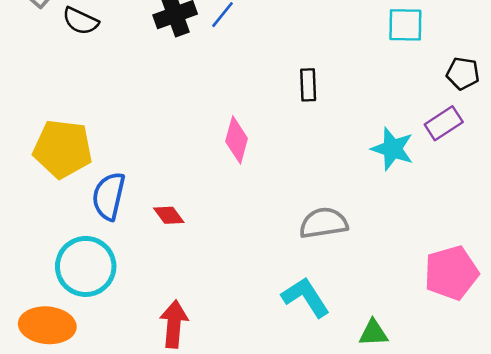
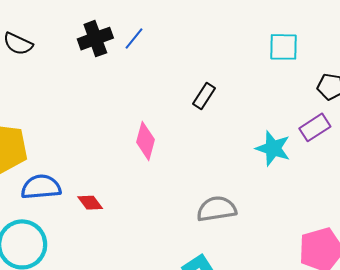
black rectangle: (308, 85) -> (204, 96), turned 35
blue semicircle: (109, 196) -> (41, 187), turned 72

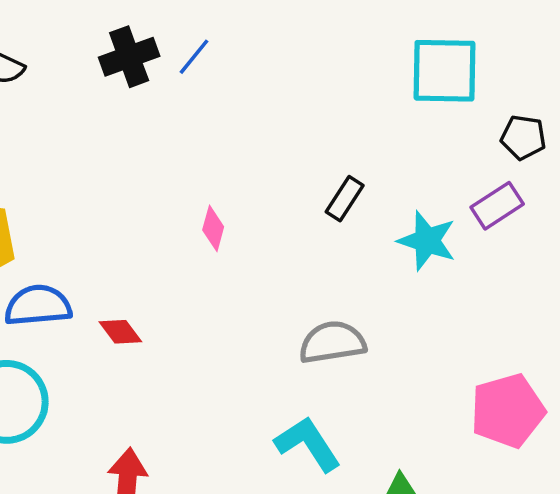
cyan square: (283, 47) -> (444, 71), size x1.4
black rectangle: (204, 96) -> (345, 199), moved
pink diamond: (146, 141) -> (213, 228), size x0.7

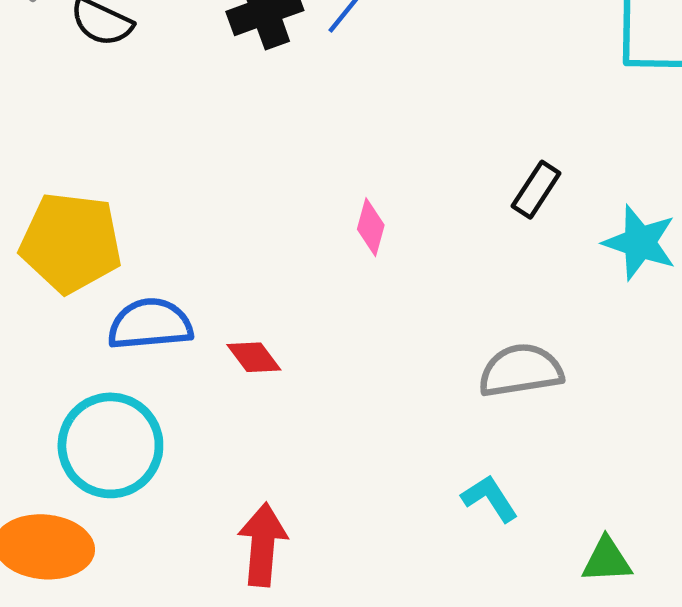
cyan L-shape: (308, 444) -> (490, 498), size x0.7

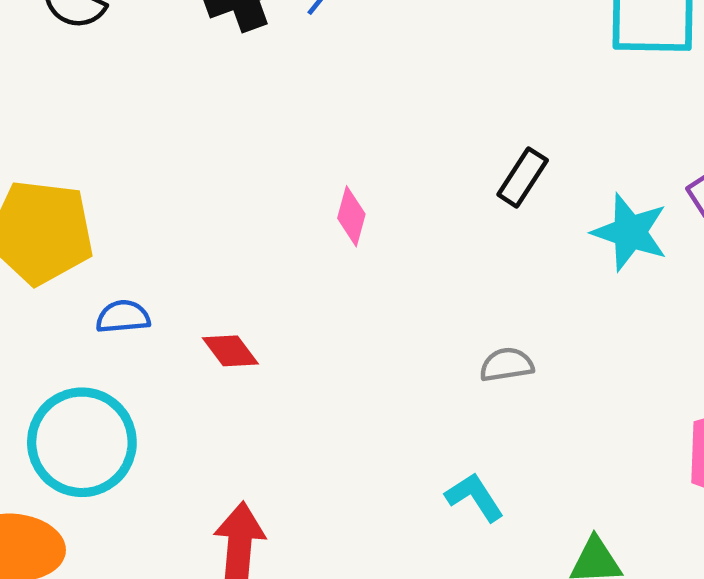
blue semicircle: (150, 324) -> (123, 317), size x0.6
gray semicircle: (521, 370) -> (507, 365), size x0.6

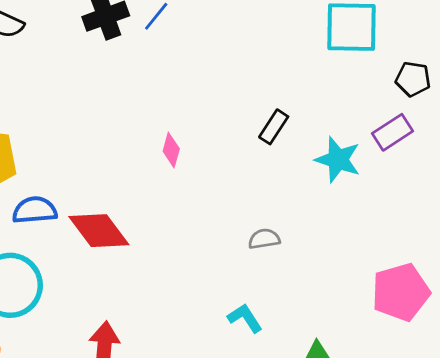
blue semicircle: (123, 317) -> (35, 210), size x1.4
red diamond: (230, 351) -> (99, 231), size x1.8

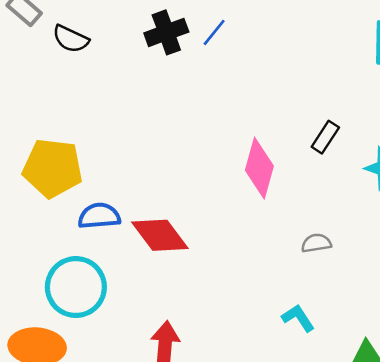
pink diamond: (171, 150) -> (259, 168), moved, size x1.8

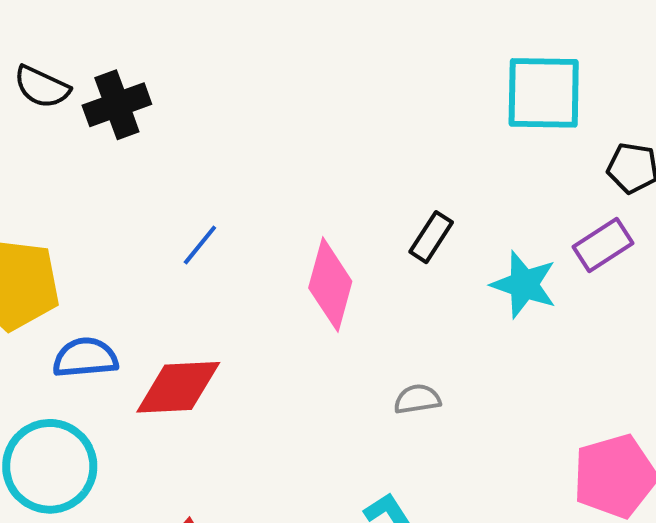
black cross: (166, 32) -> (117, 105), moved
blue line: (214, 32) -> (200, 245), moved
red diamond: (160, 235) -> (178, 387), turned -56

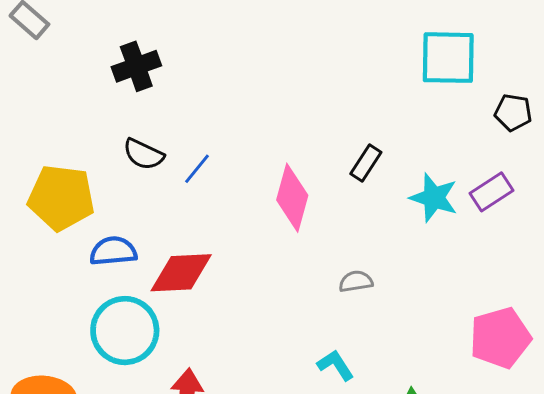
black semicircle: (42, 87) -> (144, 154), moved
purple rectangle: (603, 245) -> (492, 192), moved
cyan circle: (50, 466) -> (125, 331), moved

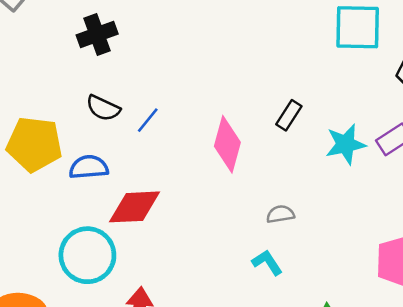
cyan star: (434, 198) -> (346, 144), turned -30
blue semicircle: (113, 251) -> (89, 167), moved
cyan L-shape: (336, 365) -> (267, 262), moved

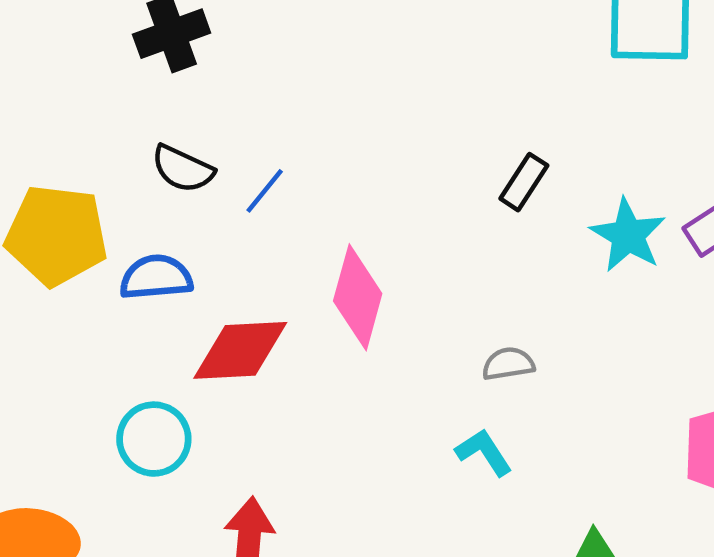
pink diamond: (227, 144) -> (358, 297), moved
cyan star: (346, 144) -> (628, 235), turned -30
cyan circle: (87, 255) -> (154, 439), size x0.7

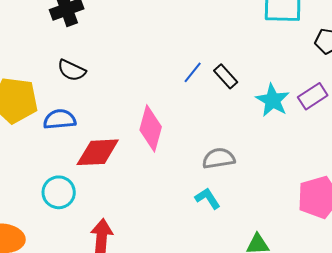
black rectangle: (524, 182) -> (226, 76), turned -75
blue line: (265, 191) -> (193, 72), moved
gray semicircle: (508, 364) -> (219, 158), size x1.4

